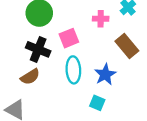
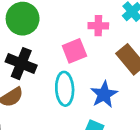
pink square: (69, 38) -> (74, 51), moved

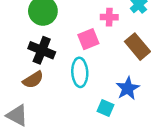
blue star: (104, 94) -> (128, 88), moved

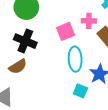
pink cross: (109, 17) -> (89, 21), moved
cyan ellipse: (80, 72) -> (75, 59), moved

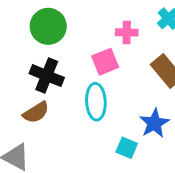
pink cross: (89, 21) -> (127, 32), moved
cyan ellipse: (75, 59) -> (96, 102), moved

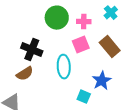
green circle: (48, 26) -> (57, 18), moved
pink square: (105, 62) -> (81, 45), moved

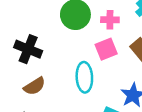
black cross: (32, 50) -> (28, 49), moved

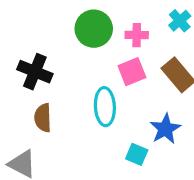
brown semicircle: (35, 86) -> (43, 118), turned 120

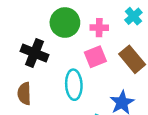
black cross: (35, 72) -> (34, 53), moved

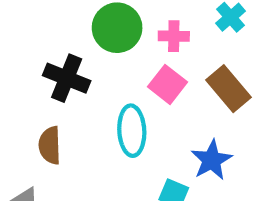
pink square: (95, 57) -> (167, 84), turned -30

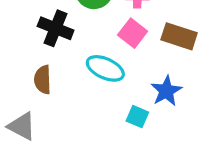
brown rectangle: (228, 89) -> (179, 36), turned -32
cyan ellipse: (132, 131) -> (105, 68), turned -63

